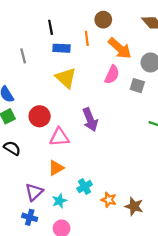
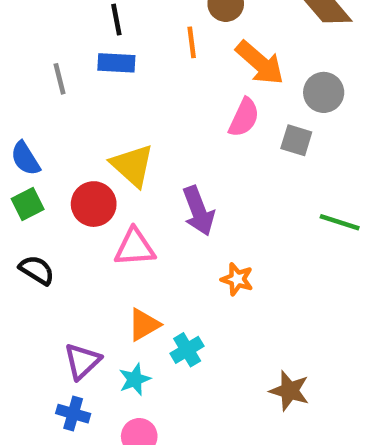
blue rectangle: (62, 48) -> (116, 63), moved
yellow triangle: (66, 78) -> (132, 165), moved
orange triangle: (56, 168) -> (144, 325), moved
orange star: (109, 200) -> (237, 279), moved

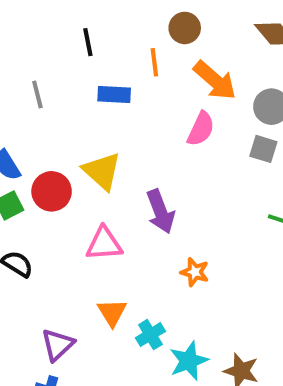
blue rectangle: (116, 63) -> (114, 95), moved
gray square: (296, 140) -> (263, 149), moved
red circle: (94, 204) -> (52, 191), moved
orange triangle: (144, 325) -> (112, 312), turned -32
cyan star: (135, 379) -> (189, 361), moved, size x1.4

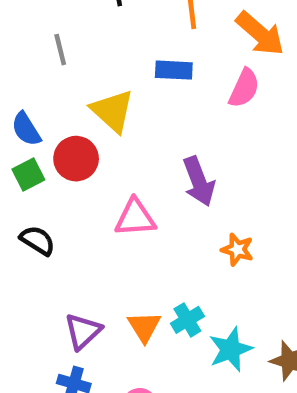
blue rectangle: (114, 95) -> (174, 70), moved
yellow triangle: (102, 171) -> (112, 111), moved
orange triangle: (112, 312) -> (144, 327), moved

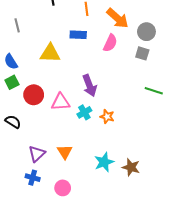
gray line: (60, 50) -> (17, 25), moved
yellow triangle: (112, 111) -> (50, 53), turned -40
red circle: (76, 159) -> (34, 95), moved
black semicircle: (37, 240) -> (13, 122), moved
cyan cross: (187, 320) -> (84, 112), moved

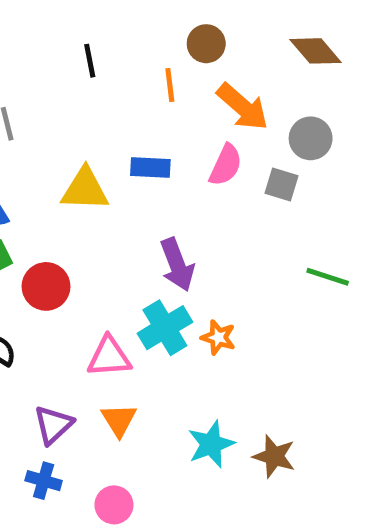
blue rectangle: (78, 35) -> (150, 167), moved
gray square: (142, 53) -> (281, 184), moved
pink triangle: (61, 102) -> (109, 357), moved
cyan cross: (84, 112) -> (165, 328), size x1.5

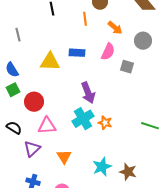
orange arrow: (243, 107) -> (115, 28), size x0.7
gray square: (281, 184) -> (127, 67), moved
green line: (328, 277) -> (150, 126), moved
pink triangle: (109, 357) -> (47, 126), moved
purple triangle: (53, 425) -> (32, 149), moved

